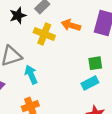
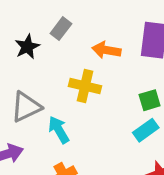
yellow cross: (44, 34) -> (85, 86), moved

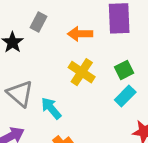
yellow cross: (85, 86) -> (82, 72), moved, turned 30
gray triangle: (26, 107) -> (20, 94), turned -44

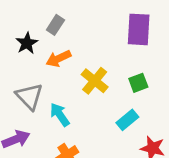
orange arrow: (80, 34) -> (58, 59), moved, turned -30
cyan rectangle: (125, 96) -> (127, 120), moved

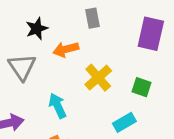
gray rectangle: (55, 25) -> (92, 18), moved, turned -54
green square: (138, 83) -> (141, 87), turned 30
gray triangle: (29, 96) -> (22, 67), moved

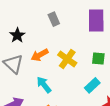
orange arrow: (66, 49) -> (40, 55), moved

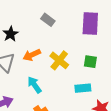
gray rectangle: (54, 19) -> (48, 20), turned -32
cyan rectangle: (92, 85) -> (83, 88), turned 35

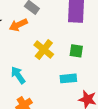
orange arrow: (32, 55) -> (18, 25), moved

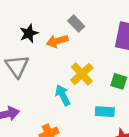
cyan arrow: (18, 75) -> (63, 95), moved

